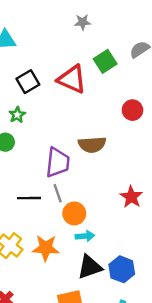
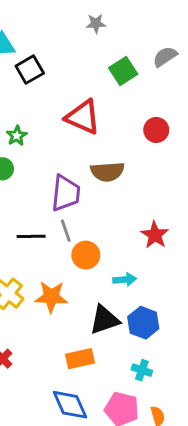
red triangle: (72, 79) -> (83, 117), moved
black square: (28, 82) -> (30, 70), moved
cyan arrow: (85, 236) -> (125, 280), moved

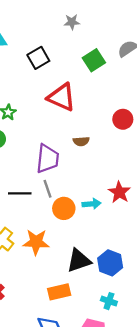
black square: (30, 70) -> (38, 58), moved
red circle: (156, 130) -> (123, 119), moved
brown semicircle: (107, 172) -> (81, 141), size x0.6
cyan arrow: (125, 280) -> (92, 204), moved

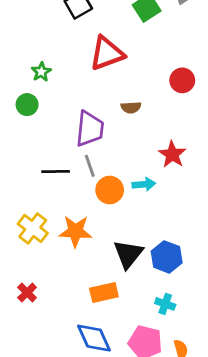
red triangle: (61, 97) -> (107, 53), turned -44
red star: (119, 192) -> (172, 154), moved
black triangle: (79, 261) -> (128, 254), turned -32

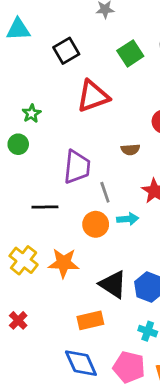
brown semicircle: (131, 107) -> (130, 150), moved
gray line: (90, 166) -> (105, 192), moved
black triangle: (128, 254) -> (113, 284), turned -36

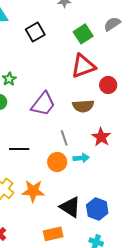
red triangle: (93, 96) -> (83, 66), moved
brown semicircle: (130, 150) -> (83, 106), size x1.5
purple trapezoid: (77, 167) -> (43, 104), moved, turned 32

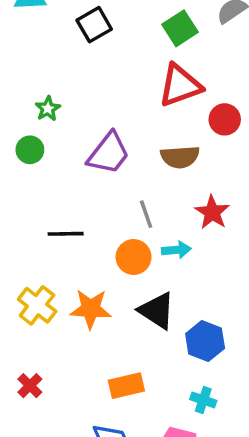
black triangle: (70, 207) -> (157, 311), moved

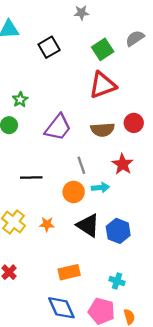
red circle: (225, 119) -> (134, 123), moved
orange star: (91, 309) -> (47, 224), size x0.6
blue hexagon: (205, 341) -> (118, 231), moved

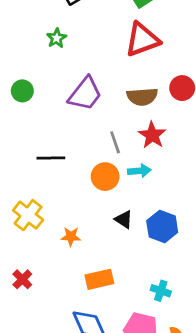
green star: (20, 100) -> (57, 38), moved
red star: (123, 164) -> (152, 135), moved
orange star: (47, 224) -> (71, 236), moved
black triangle: (88, 225) -> (124, 219), size x0.6

